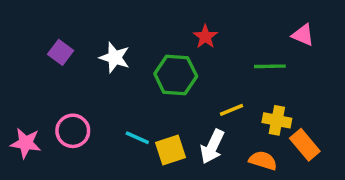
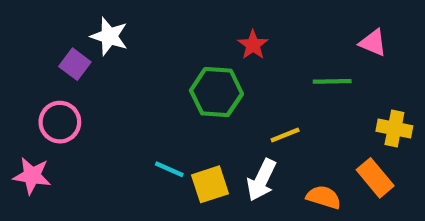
white star: (115, 58) -> (109, 36), moved
yellow cross: (277, 120) -> (394, 129), moved
pink circle: (73, 131) -> (60, 122), moved

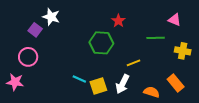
yellow cross: (394, 129) -> (183, 51), moved

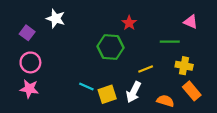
purple square: (35, 30) -> (27, 33), moved
yellow cross: (183, 51) -> (184, 66), moved
pink star: (15, 82) -> (29, 89), moved

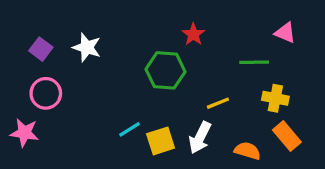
white star: (56, 19) -> (87, 47), moved
cyan line: (86, 87) -> (129, 129), turned -56
pink star: (29, 89) -> (24, 133), moved

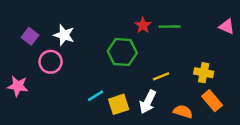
pink triangle: (285, 33) -> (227, 27), moved
green line: (254, 62) -> (170, 27), moved
pink circle: (46, 93) -> (51, 62), moved
pink star: (24, 133) -> (18, 86), moved

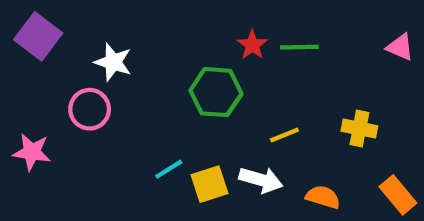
purple square: (30, 36) -> (38, 36), moved, size x1.5
orange rectangle: (212, 101) -> (398, 195), moved
white arrow: (148, 102) -> (261, 180), turned -100

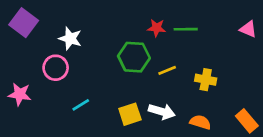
red star: (252, 45) -> (157, 28), turned -30
yellow cross: (359, 128) -> (206, 80), moved
yellow line: (284, 135) -> (167, 70), moved
cyan line: (169, 169) -> (81, 105), moved

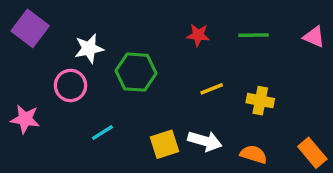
green line: (186, 29) -> (254, 35), moved
white star: (70, 38) -> (89, 49), turned -30
green hexagon: (134, 57) -> (136, 72), moved

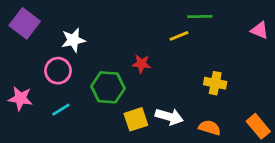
red star: (198, 35) -> (141, 64), moved
green line: (254, 35) -> (200, 16), moved
green hexagon: (136, 72) -> (108, 87), moved
yellow line: (212, 89) -> (179, 36), moved
cyan line: (102, 133) -> (61, 110), moved

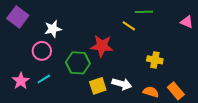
yellow line: (179, 36) -> (129, 26), turned 56
red star: (141, 64) -> (102, 46), size x1.6
pink star: (20, 98) -> (21, 81), moved, turned 30
orange rectangle: (258, 126) -> (176, 91), moved

